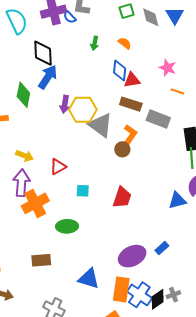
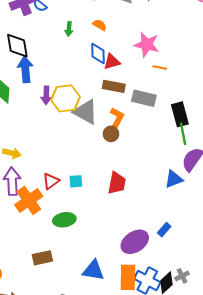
pink star: (168, 68) -> (147, 45), size x1.4
blue arrow: (48, 77) -> (25, 69), turned -30
red triangle: (58, 167) -> (51, 181), moved

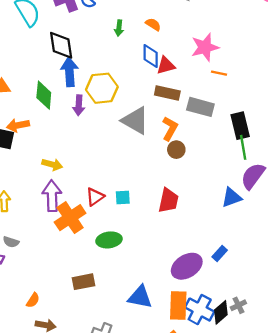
pink star: (147, 45) -> (205, 47), turned -30
purple arrow: (46, 95) -> (79, 105), moved
yellow hexagon: (66, 98) -> (102, 88), moved
brown circle: (111, 134) -> (176, 150), moved

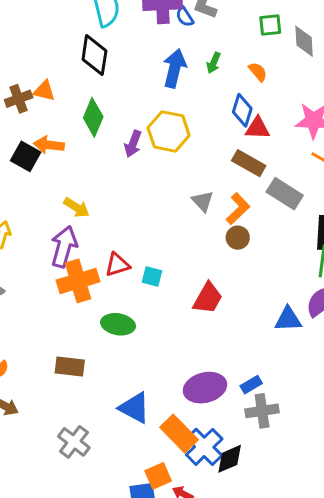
black diamond: (61, 45) -> (94, 55), moved
blue arrow: (69, 72) -> (175, 68), moved
gray triangle: (135, 121) -> (203, 201), moved, size x0.6
gray cross: (238, 305) -> (262, 411), moved, size x1.5
orange rectangle: (178, 306) -> (179, 434), turned -64

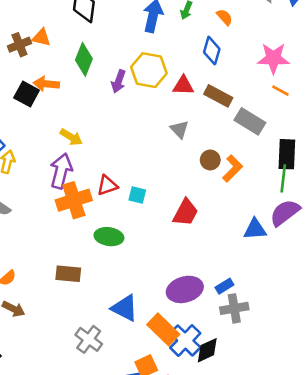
red triangle: (258, 128) -> (183, 86), moved
orange L-shape: (238, 209) -> (232, 168), moved
gray cross: (74, 442) -> (89, 339), moved

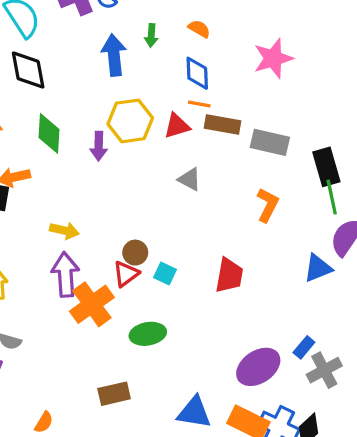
orange line: (280, 91) -> (199, 104), moved
brown circle: (210, 160) -> (135, 253), moved
cyan square: (137, 195) -> (165, 274), turned 30

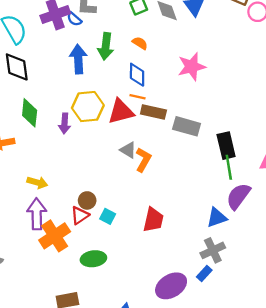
green arrow: (151, 35) -> (106, 46), size x1.6
red triangle: (177, 126) -> (121, 112), size x1.4
orange L-shape: (268, 205) -> (143, 160), moved
gray cross: (324, 370) -> (213, 250), moved

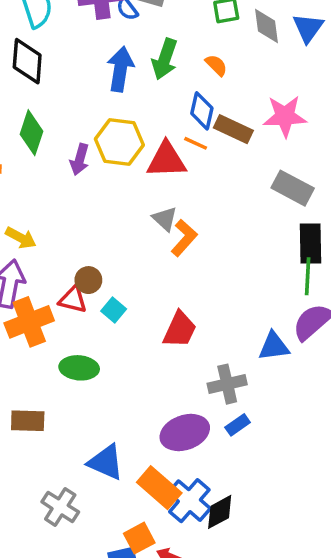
brown rectangle: (153, 112) -> (233, 129), moved
gray rectangle: (187, 126) -> (293, 188), moved
red triangle: (80, 215) -> (73, 300), turned 36
gray cross: (213, 250) -> (227, 384), moved

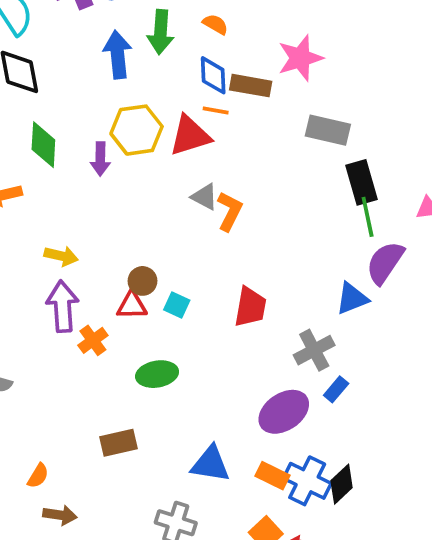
orange cross: (29, 322) -> (93, 340), size x0.6
orange rectangle: (159, 488) -> (273, 476), size x0.7

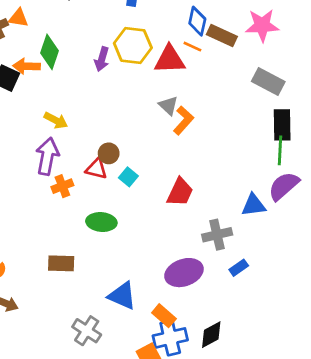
green diamond: (43, 145) -> (49, 52), moved
blue rectangle: (336, 389) -> (239, 268), moved
blue cross: (307, 481) -> (170, 338), moved, turned 36

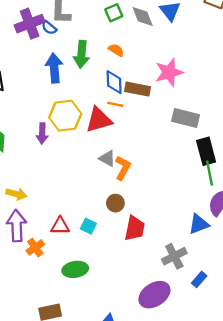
brown circle: (109, 153) -> (115, 203), moved

